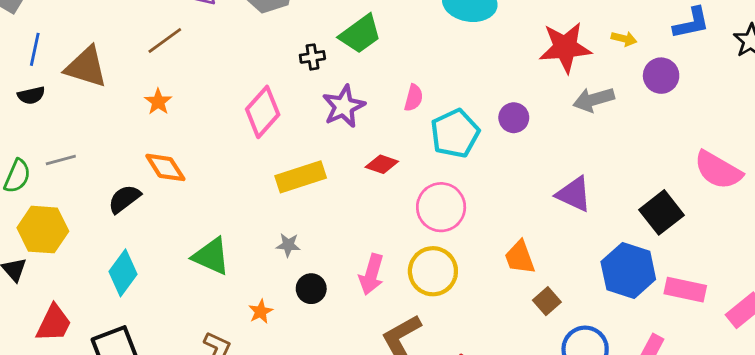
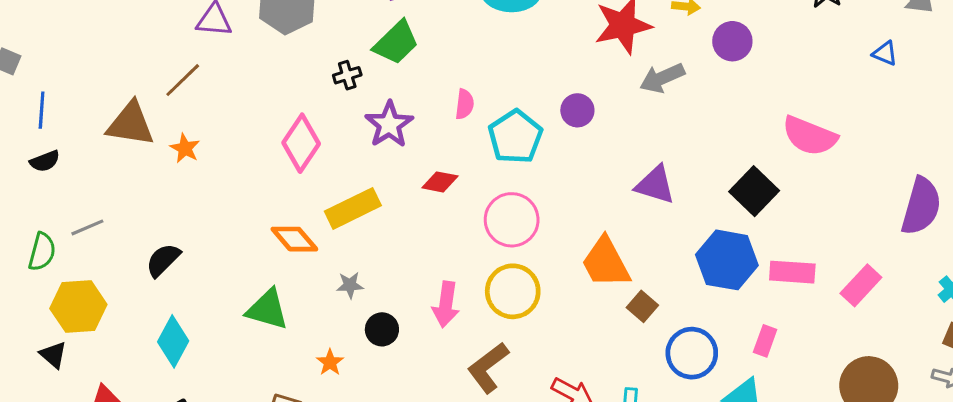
brown triangle: (86, 67) -> (130, 124), moved
orange diamond: (165, 167) -> (294, 239), moved
orange trapezoid: (520, 257) -> (606, 263), size x1.4

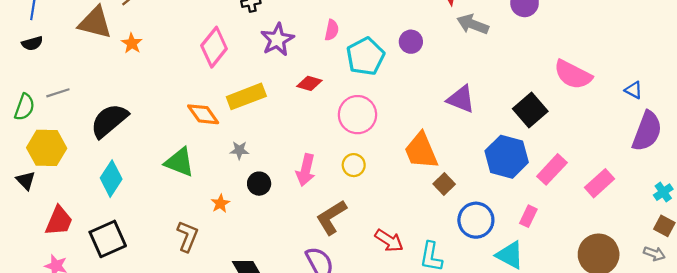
blue triangle: (885, 53) -> (634, 90), moved
gray arrow: (662, 78) -> (473, 24), turned 40
black semicircle: (163, 260) -> (109, 121), size x1.5
pink rectangle: (792, 272) -> (552, 169), turned -56
yellow circle: (513, 291) -> (354, 165), size x0.6

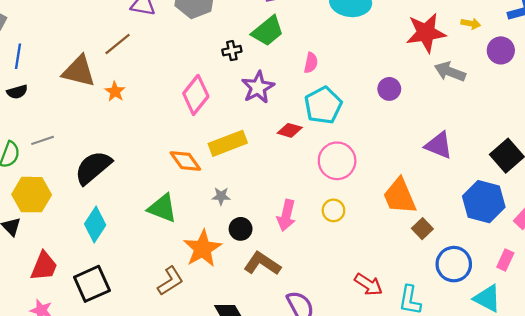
pink semicircle: (332, 30) -> (311, 63), moved
cyan pentagon: (365, 56) -> (323, 105), moved
orange star: (220, 203) -> (203, 249), size x2.0
brown L-shape: (331, 217) -> (262, 264), moved, turned 66
brown L-shape: (187, 236) -> (170, 281), turned 36

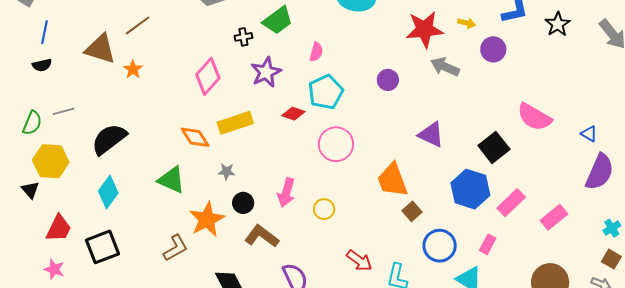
yellow circle: (333, 210) -> (324, 209), moved

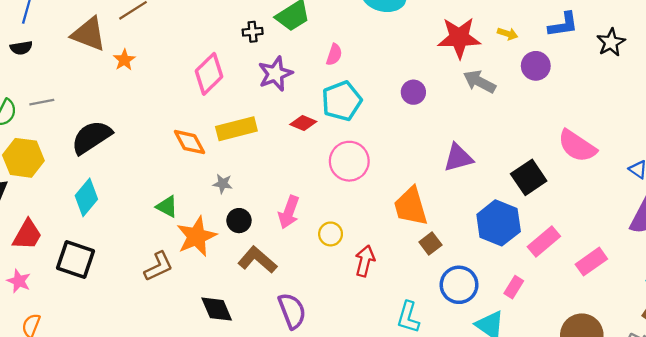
purple triangle: (431, 135) -> (458, 158), turned -44
green triangle: (171, 180) -> (167, 206), moved, size x0.7
black square: (102, 247) -> (76, 259), turned 36
red arrow: (359, 261) -> (365, 261), moved, turned -116

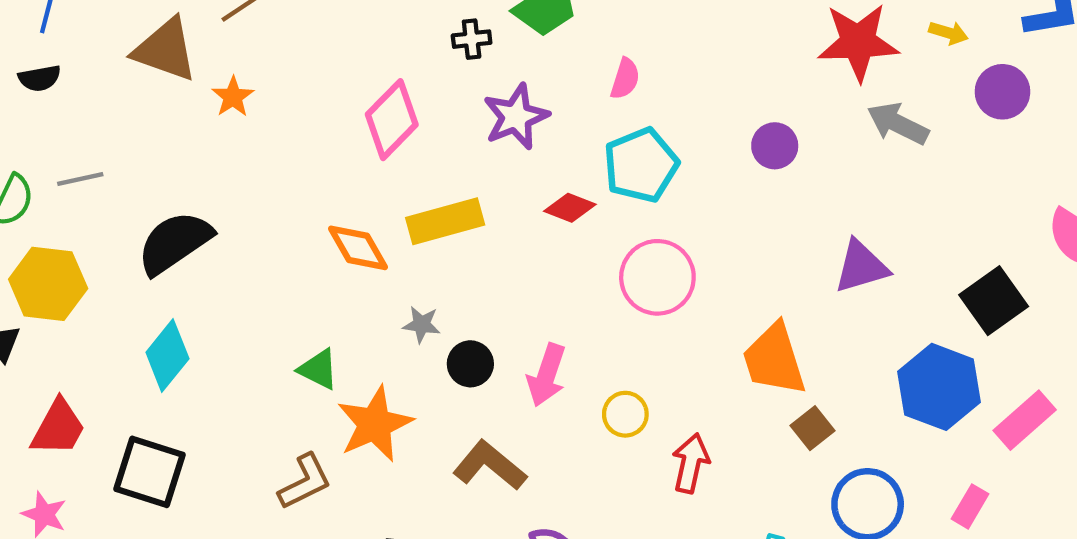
black circle: (239, 221) -> (470, 364), moved

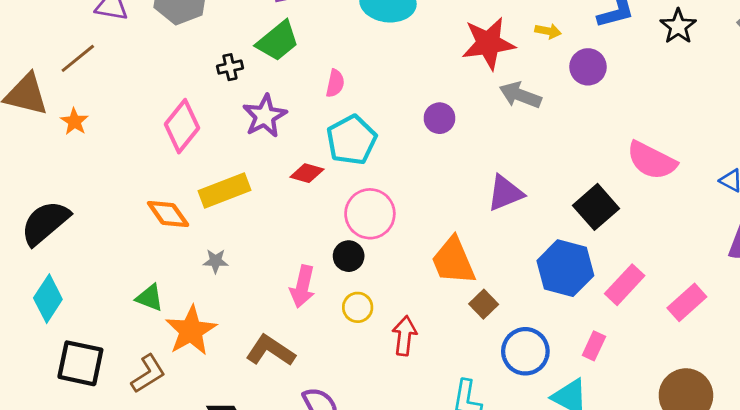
black circle: (470, 364) -> (349, 256), moved
black square: (149, 472) -> (80, 363), moved

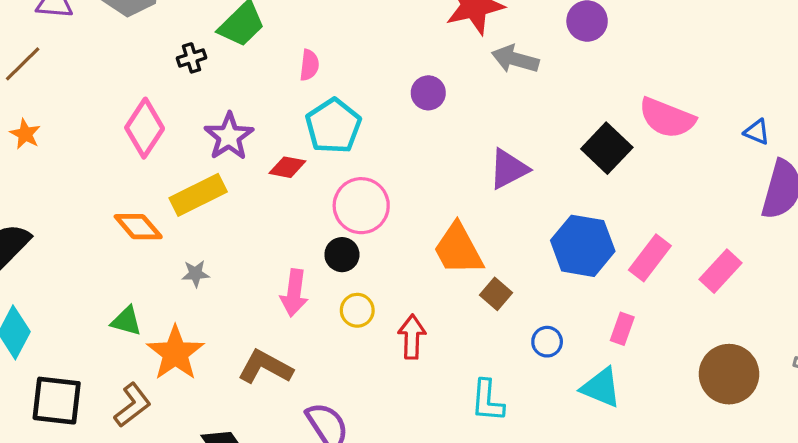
purple star: (265, 116) -> (229, 136), moved
black square: (596, 207) -> (607, 148), moved
blue circle: (525, 351) -> (547, 342), size x0.6

